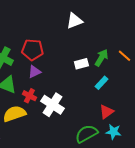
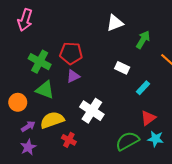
green arrow: (101, 58) -> (143, 40), moved
white rectangle: (81, 64) -> (122, 68), turned 40
red cross: (29, 96) -> (69, 140), moved

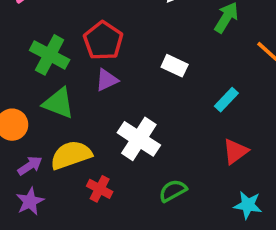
red pentagon: (71, 53) -> (103, 41), turned 30
white rectangle: (122, 68) -> (175, 66), moved
cyan star: (156, 139) -> (248, 205), moved
green semicircle: (127, 141) -> (173, 191), moved, size x0.7

